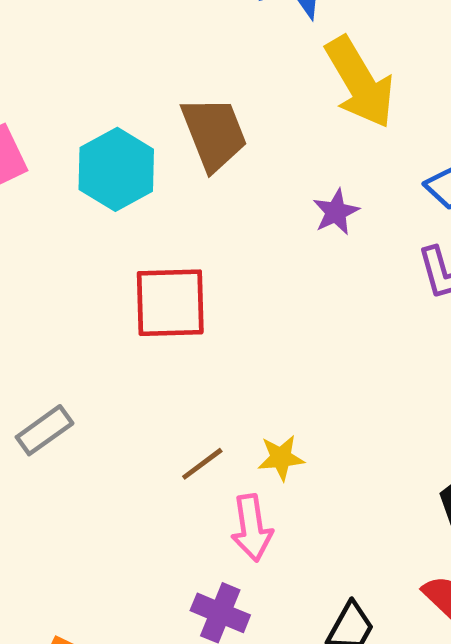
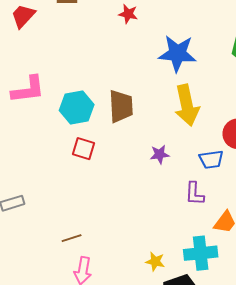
red square: (170, 303) -> (84, 149), moved, size x0.7
yellow star: (281, 458) -> (155, 261), moved

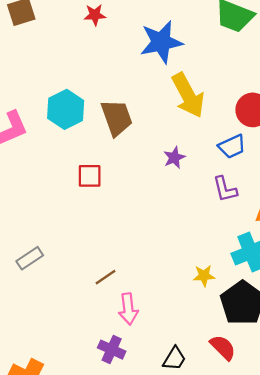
cyan hexagon: (77, 107) -> (66, 109), moved

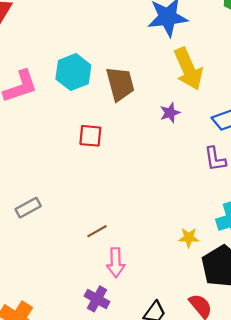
purple star: (174, 158) -> (170, 113), moved

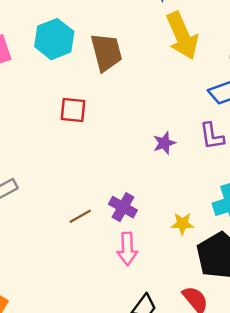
purple star: (170, 113) -> (164, 143), moved
pink arrow: (116, 263) -> (127, 249), moved
purple cross: (97, 299) -> (123, 207), moved

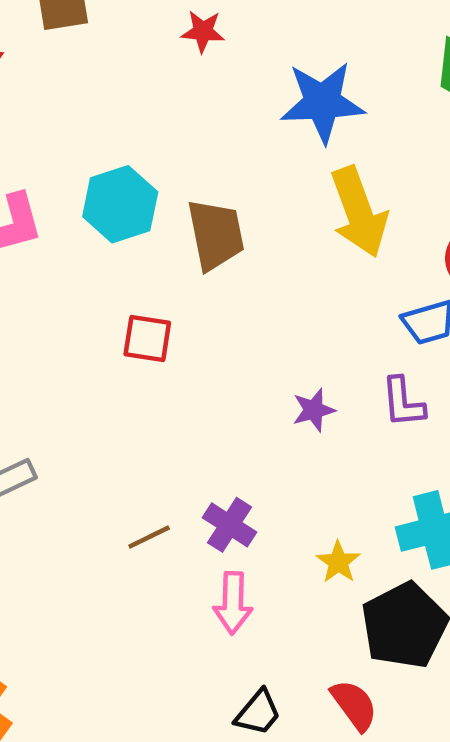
yellow star: (182, 224) -> (338, 562), turned 30

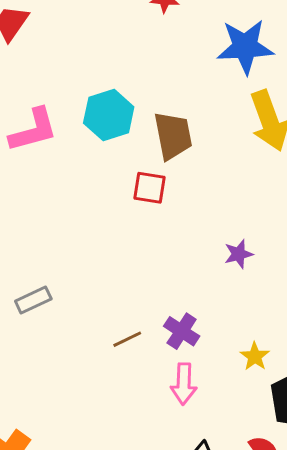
red square: (147, 338) -> (149, 188), moved

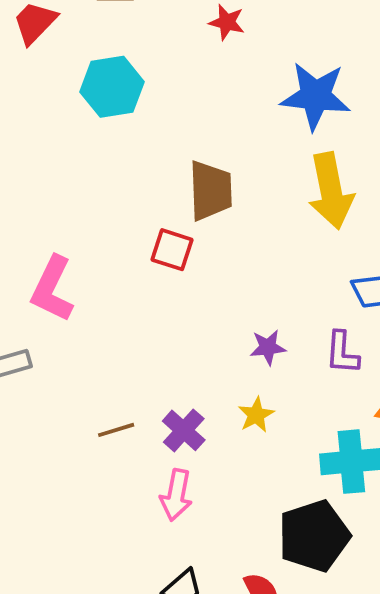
cyan hexagon: (109, 115) -> (112, 87), moved
pink L-shape: (33, 130) -> (52, 289), moved, turned 122
yellow star: (255, 356) -> (256, 415), moved

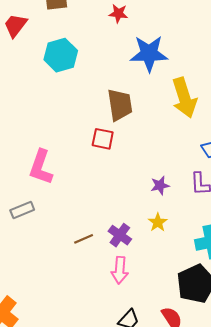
blue star: (315, 96) -> (149, 54), moved

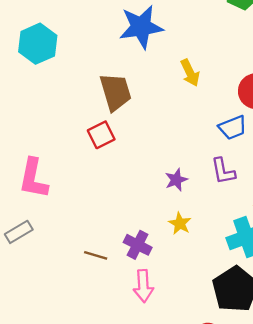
yellow arrow: (184, 98) -> (190, 73), size x0.6
red square: (103, 139) -> (101, 135), turned -30
brown line: (84, 239) -> (96, 255), turned 48

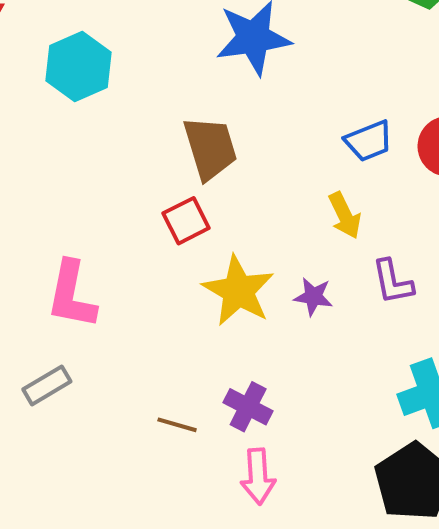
yellow arrow: (190, 73) -> (345, 215), moved
blue trapezoid: (233, 128) -> (369, 141), moved
purple star: (176, 180) -> (313, 297), turned 30
yellow star: (180, 223) -> (238, 291), moved, size x1.8

